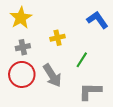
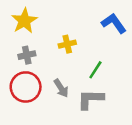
gray arrow: (52, 76) -> (61, 88), size x0.7
gray L-shape: (90, 91) -> (91, 99), moved

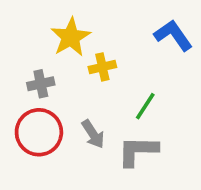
yellow star: (24, 21) -> (71, 37), moved

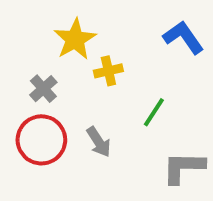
gray cross: (41, 84) -> (43, 89), turned -30
gray L-shape: (138, 151) -> (183, 168), moved

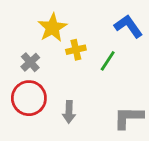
green line: (154, 112) -> (108, 61), moved
gray arrow: (99, 142) -> (69, 112), moved, turned 35

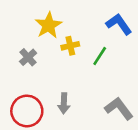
red circle: (29, 98) -> (27, 111), moved
gray L-shape: (128, 117) -> (119, 108), turned 52

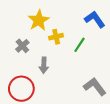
gray arrow: (64, 103) -> (44, 65), moved

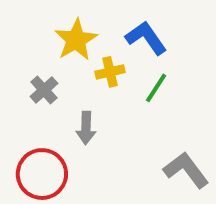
blue L-shape: (95, 19) -> (146, 38), moved

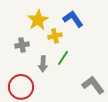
green line: (156, 88) -> (63, 58), moved
gray cross: (44, 90) -> (22, 45), turned 32

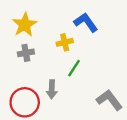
yellow star: (38, 20) -> (25, 25), moved
gray arrow: (43, 64) -> (52, 89), moved

